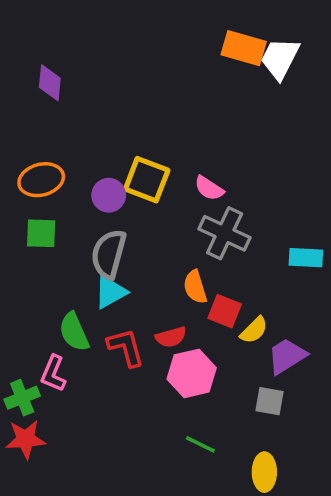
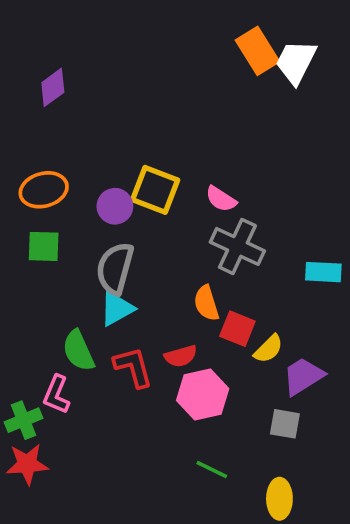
orange rectangle: (244, 48) -> (258, 51), turned 42
purple diamond: (50, 83) -> (53, 87), turned 48

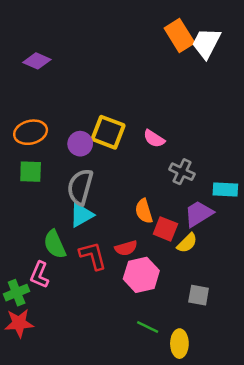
purple diamond: (53, 87) -> (37, 61), turned 60
gray cross: (237, 246) -> (182, 172), moved, size x0.7
purple trapezoid: (303, 376) -> (199, 214), moved
yellow ellipse: (279, 499) -> (179, 344), moved

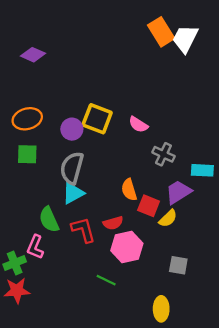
green line: (148, 327) -> (106, 280), moved

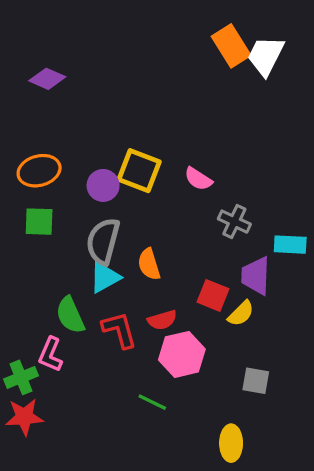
orange semicircle: (129, 190) -> (149, 264), moved
purple trapezoid: (178, 192) -> (256, 276), turned -56

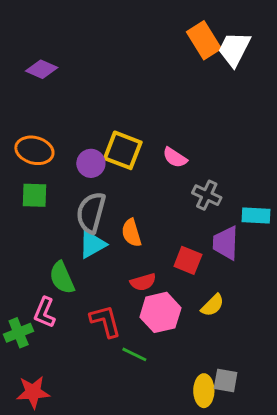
orange ellipse: (39, 171) -> (34, 150), turned 30
yellow semicircle: (241, 313) -> (213, 305), moved
red L-shape: (119, 330) -> (105, 321), moved
gray square: (256, 381) -> (226, 381), moved
red star: (24, 417) -> (33, 392), moved

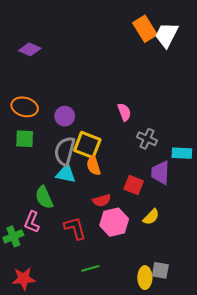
yellow square: (123, 150) -> (87, 145), moved
pink semicircle: (175, 158) -> (124, 112), turned -144
cyan triangle: (92, 244) -> (66, 174), turned 40
green line: (134, 354) -> (90, 268), moved, turned -42

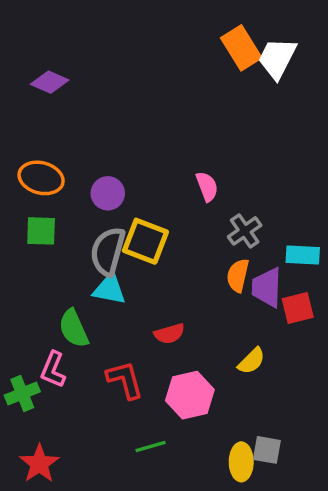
gray cross: (147, 139) -> (245, 231), turned 30
orange semicircle: (94, 165) -> (238, 275), moved, turned 30
red square: (134, 185) -> (298, 308), moved, turned -36
pink hexagon: (114, 222) -> (190, 395), moved
red star: (24, 279) -> (39, 464), turned -30

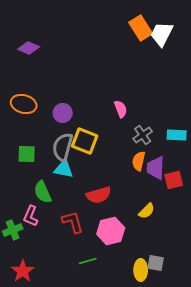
green square: (41, 231) -> (27, 154), moved
cyan rectangle: (303, 255) -> (177, 135), moved
red semicircle: (169, 334) -> (99, 195), size x1.4

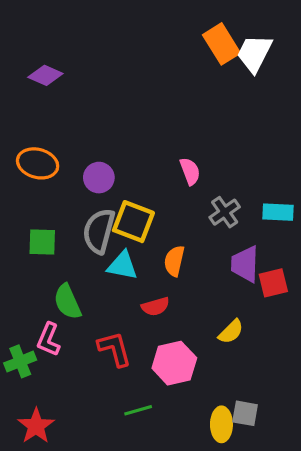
orange semicircle: (139, 161) -> (174, 261), moved
cyan triangle: (64, 169) -> (122, 266), moved
red semicircle: (99, 195) -> (155, 306), size x0.7

